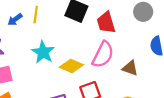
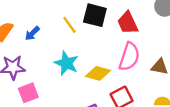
yellow line: (36, 14) -> (69, 25), moved, turned -35

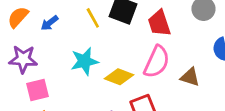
cyan star: (66, 63) -> (85, 61), turned 30

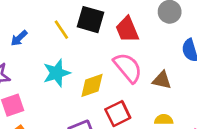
pink semicircle: (157, 62) -> (128, 68), turned -60
yellow diamond: (119, 77) -> (92, 85), turned -36

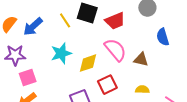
red trapezoid: (127, 29) -> (115, 21), turned -90
blue arrow: (19, 38) -> (33, 27), size x1.5

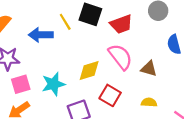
blue arrow: (33, 27) -> (41, 35), moved, turned 40
cyan star: (61, 53) -> (53, 84), moved
red square: (107, 85) -> (110, 95), turned -36

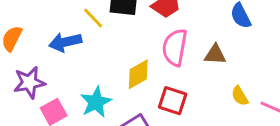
pink semicircle: (120, 57) -> (175, 47), turned -120
yellow semicircle: (149, 102) -> (240, 96), moved, turned -112

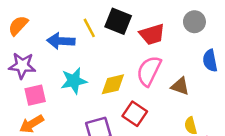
cyan star: (96, 102) -> (74, 81), moved

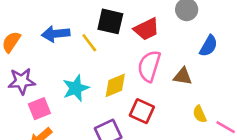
yellow line: (89, 28) -> (89, 43), moved
blue arrow: (61, 41) -> (56, 34), moved
blue semicircle: (210, 61) -> (209, 46), turned -130

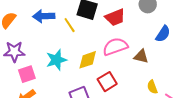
pink semicircle: (149, 66) -> (115, 47), turned 50
red square: (142, 111) -> (107, 82), turned 30

